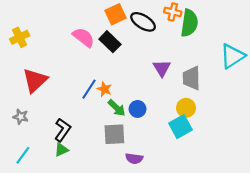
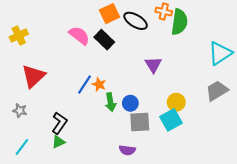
gray trapezoid: (192, 78) -> (217, 91), moved, turned 60
green arrow: (117, 108) -> (111, 102), turned 36
gray square: (114, 134) -> (140, 122), moved

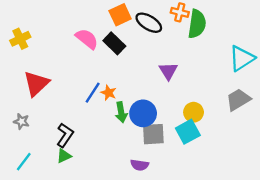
blue circle: (130, 103) -> (143, 113), size x1.5

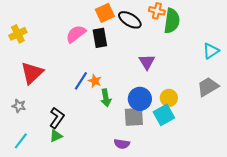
pink semicircle: (87, 39) -> (76, 34), turned -75
black rectangle: (114, 43) -> (100, 38), turned 36
cyan triangle: (242, 58) -> (211, 51), size x0.7
blue circle: (143, 113) -> (140, 99), moved

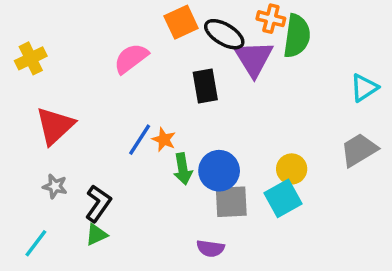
black rectangle: (100, 38) -> (205, 86), moved
purple triangle: (147, 62) -> (254, 58), moved, size x1.4
blue circle: (140, 99) -> (219, 171), moved
gray star: (19, 106) -> (55, 186), moved

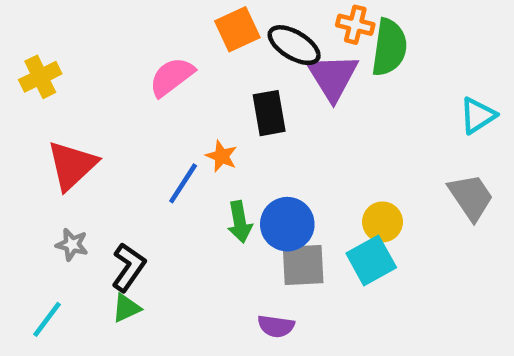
orange star: (164, 140) -> (222, 156), moved
gray trapezoid: (359, 150) -> (471, 197), turned 87

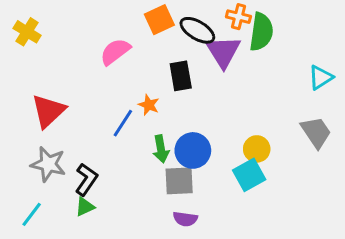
yellow cross: (40, 77) -> (27, 32), moved, turned -32
gray star: (72, 245) -> (48, 164), size x1.6
gray square: (303, 265) -> (179, 181), moved

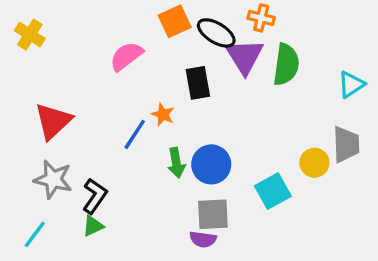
green semicircle: (261, 32) -> (286, 65), moved
gray trapezoid: (316, 132) -> (346, 144), turned 32
yellow circle: (257, 149) -> (314, 163), moved
gray square: (179, 181) -> (213, 214), moved

